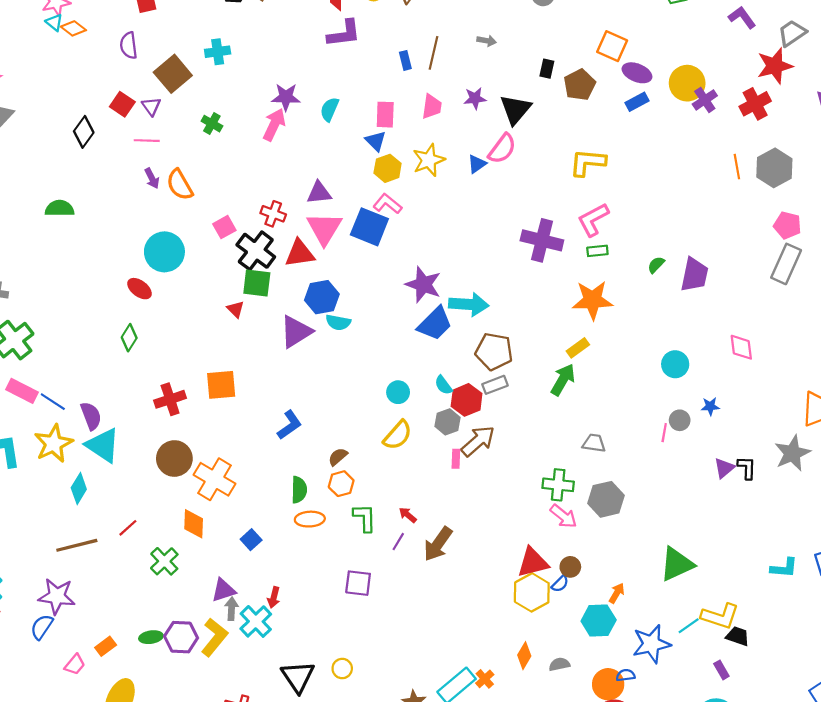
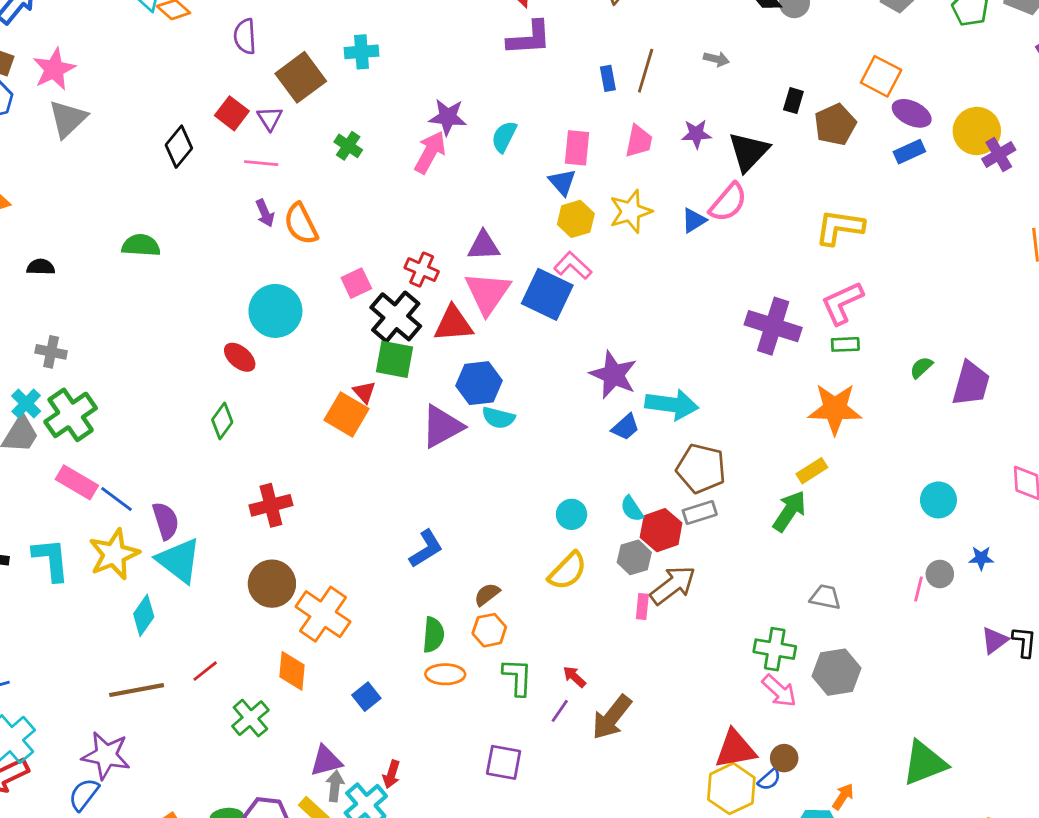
blue trapezoid: (435, 324) -> (625, 427), size x0.6
orange square: (221, 385) -> (347, 414), moved, turned 32

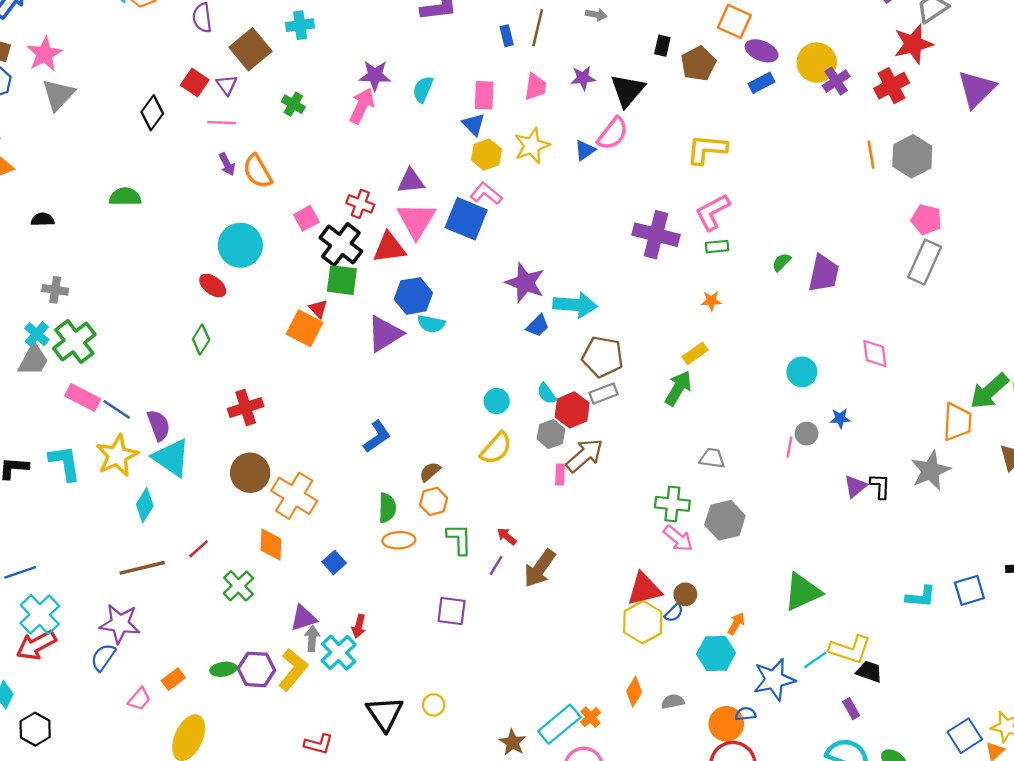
orange star: (835, 409) -> (711, 301), size x0.5

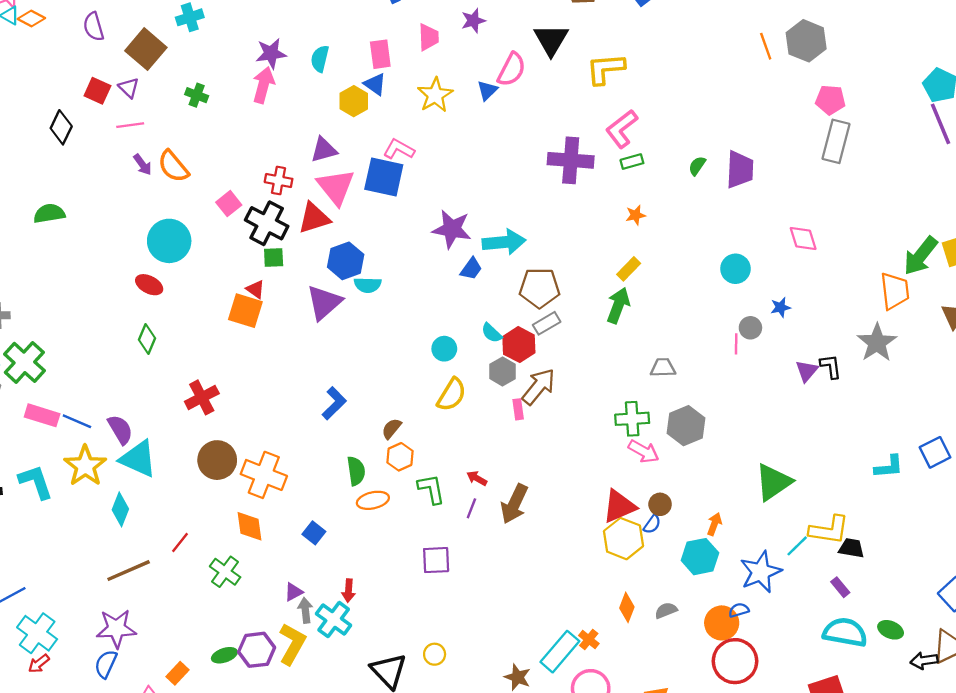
black triangle: (627, 90) -> (551, 40), moved
yellow hexagon: (486, 155) -> (354, 101), moved
green square: (342, 280) -> (274, 258), size x0.7
purple triangle: (303, 618) -> (294, 592), size x0.7
red arrow: (36, 645) -> (39, 664), size x0.6

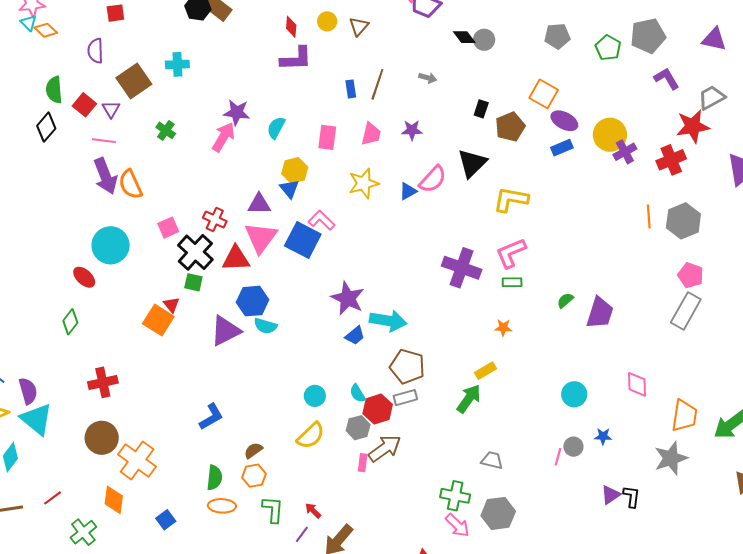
blue triangle: (375, 84) -> (289, 189), moved
purple arrow: (143, 165) -> (105, 176), size x1.8
green semicircle: (49, 213) -> (54, 90), moved, turned -100
orange trapezoid: (895, 291) -> (684, 416), moved
gray star: (877, 343) -> (671, 458), moved

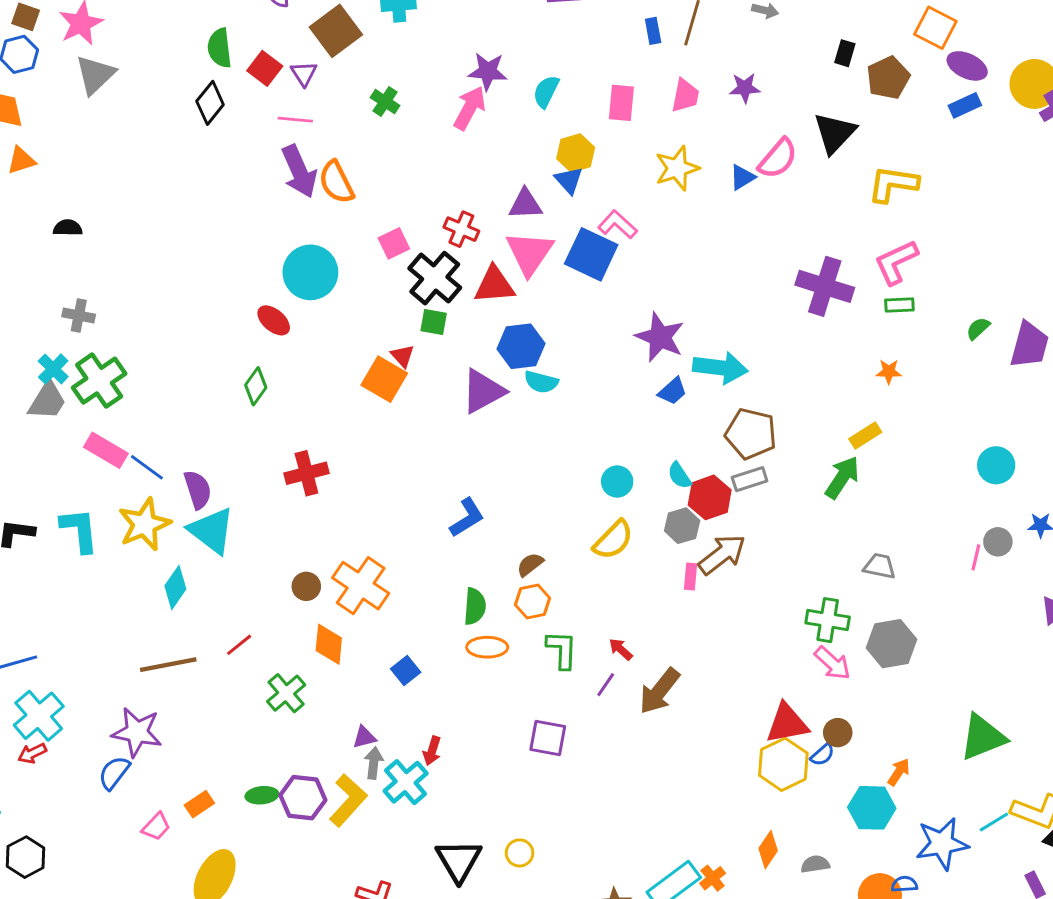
brown circle: (102, 438) -> (306, 586), moved, size x0.6

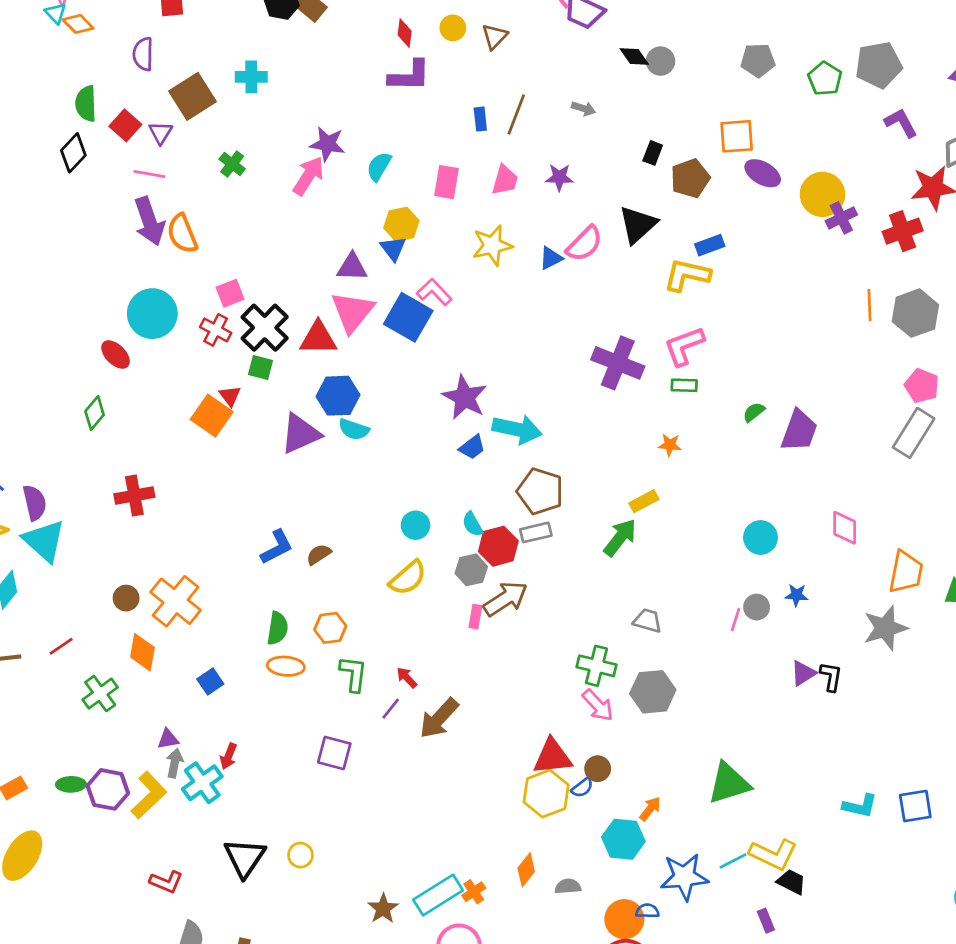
orange square: (935, 28) -> (737, 136), turned -36
blue rectangle: (965, 105) -> (710, 245), moved
red cross: (461, 229) -> (216, 330), moved
brown semicircle: (530, 565) -> (319, 554), moved

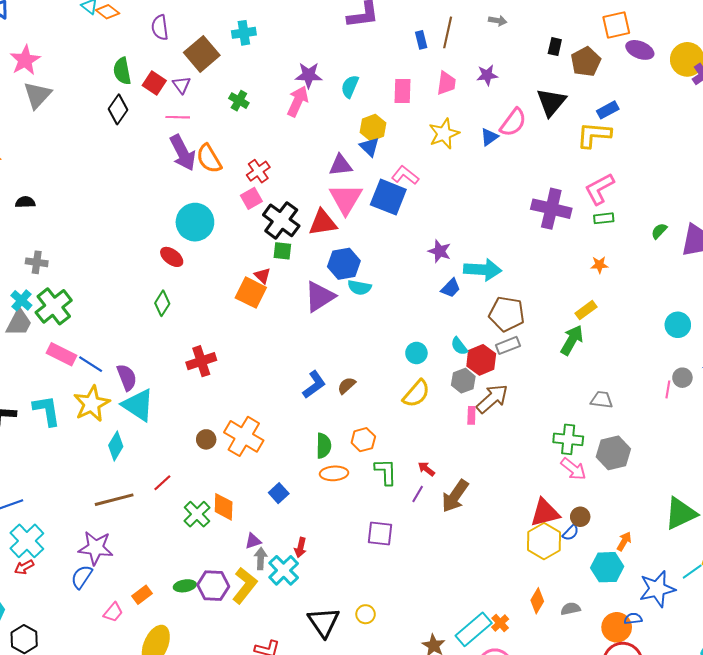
red cross: (216, 330) -> (258, 171), moved, turned 35
purple star: (465, 397) -> (440, 251), size x0.7
orange diamond: (142, 652) -> (224, 507), moved

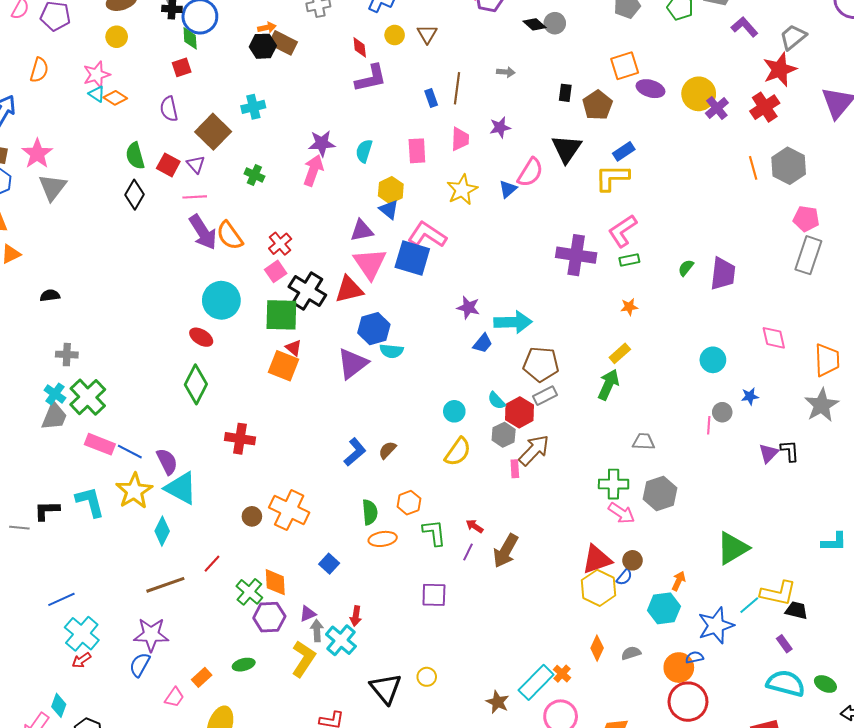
pink L-shape: (405, 175) -> (427, 235), size x1.4
green square: (282, 251) -> (281, 315), moved, size x1.8
green diamond: (162, 303) -> (196, 384), size x1.5
red cross: (201, 361) -> (240, 439), turned 32
purple hexagon: (213, 586) -> (269, 617), moved

